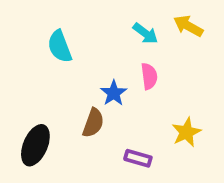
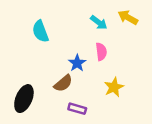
brown semicircle: (93, 123) -> (63, 83), turned 30
yellow star: (186, 132) -> (114, 87), moved
purple rectangle: (138, 158) -> (77, 109), moved

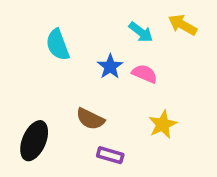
pink semicircle: (101, 52) -> (145, 74), turned -60
blue star: (77, 63) -> (110, 66), moved
brown semicircle: (63, 83) -> (90, 119), turned 66

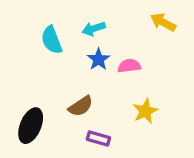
cyan arrow: (141, 32) -> (94, 29), moved, turned 125
pink semicircle: (145, 74) -> (129, 66), turned -30
brown semicircle: (90, 119) -> (81, 106), turned -60

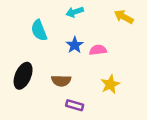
cyan arrow: (94, 29) -> (75, 12), moved
brown semicircle: (81, 106) -> (61, 81), turned 36
black ellipse: (31, 126) -> (23, 76), moved

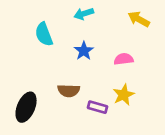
pink semicircle: (98, 50) -> (124, 59), moved
black ellipse: (23, 76) -> (26, 107), moved
purple rectangle: (75, 105) -> (97, 107), moved

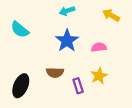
cyan semicircle: (44, 34) -> (20, 30), moved, turned -30
blue star: (84, 51) -> (67, 41), size x1.5
purple rectangle: (97, 107) -> (78, 86), turned 56

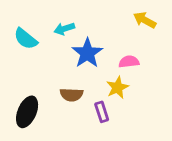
cyan arrow: (67, 11) -> (64, 29), moved
yellow star: (99, 76) -> (117, 87), moved

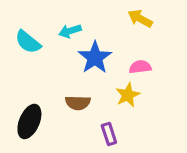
yellow arrow: (145, 20) -> (140, 19), moved
purple rectangle: (102, 112) -> (109, 134), moved

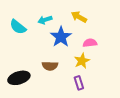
yellow arrow: (140, 19) -> (79, 17), moved
black ellipse: (29, 121) -> (19, 78), turned 50
purple rectangle: (109, 134) -> (79, 83), moved

